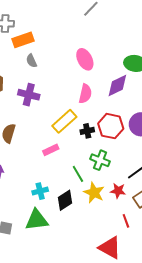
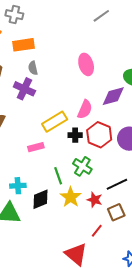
orange rectangle: (23, 40) -> (24, 45), moved
gray semicircle: (31, 61) -> (33, 68), moved
pink semicircle: (85, 94) -> (85, 109), moved
red line: (126, 221) -> (97, 231), turned 48

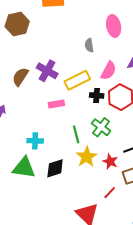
gray semicircle: (33, 68) -> (89, 45), moved
purple cross: (24, 89) -> (47, 71), moved
black diamond: (41, 199) -> (55, 168), moved

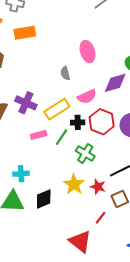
pink semicircle: (108, 71) -> (87, 97), turned 42
green line: (76, 134) -> (61, 137), moved, turned 54

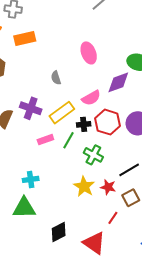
gray semicircle: (65, 73) -> (56, 78), moved
black diamond: (44, 199) -> (59, 232), moved

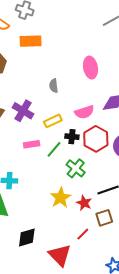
yellow rectangle: (62, 113) -> (53, 121), size x0.7

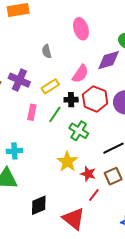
pink semicircle: (84, 112) -> (80, 74), turned -30
pink rectangle: (32, 144) -> (32, 112), turned -63
red star: (84, 203) -> (88, 174), moved

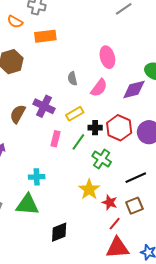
pink semicircle: (80, 74) -> (99, 88), moved
red triangle: (74, 219) -> (117, 248), moved, turned -45

